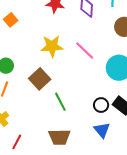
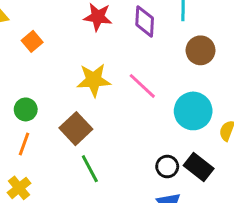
green line: (60, 102) -> (90, 169), moved

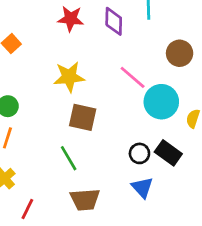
brown circle: (201, 50) -> (180, 53), moved
pink line: (142, 86) -> (133, 77), moved
brown square: (76, 129) -> (83, 117), moved, turned -32

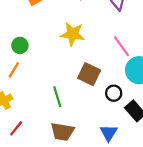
brown square: (83, 117) -> (89, 74), moved
black circle: (139, 153) -> (114, 93), moved

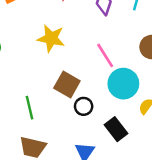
black circle: (114, 93) -> (84, 106), moved

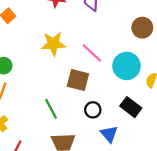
pink line: (105, 55) -> (92, 53), moved
black circle: (84, 106) -> (93, 110), moved

